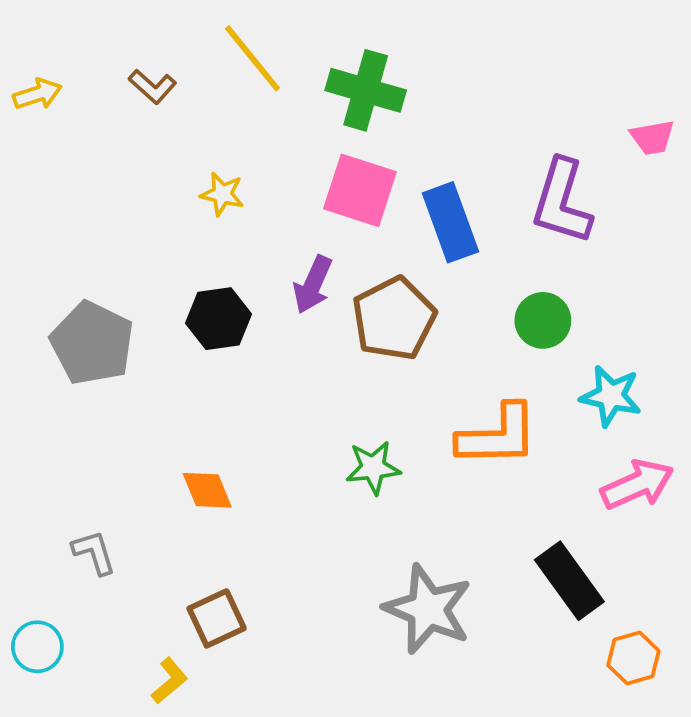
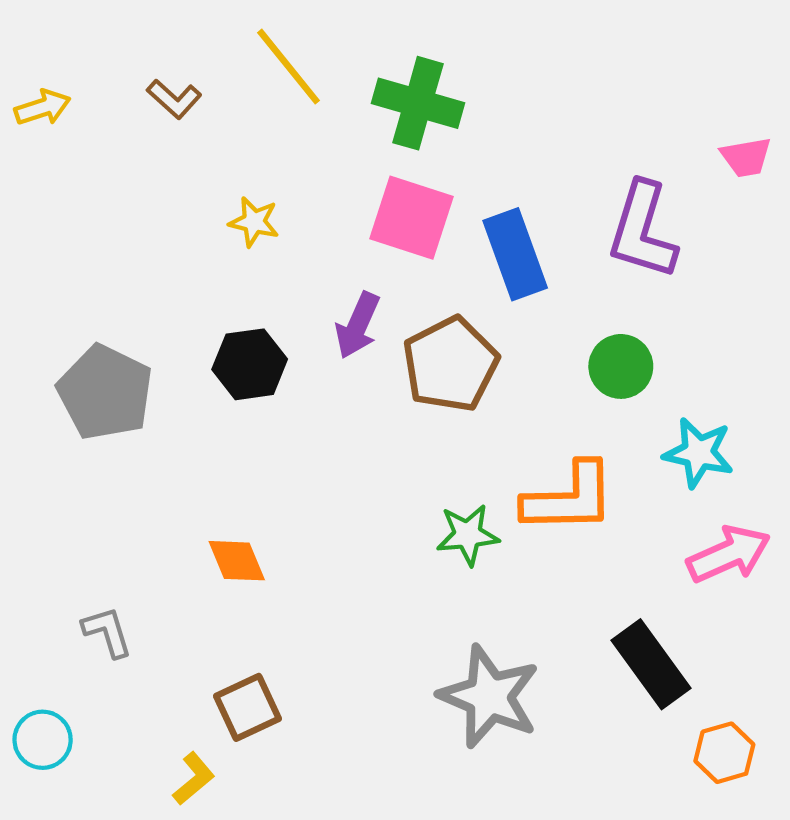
green star: (373, 468) -> (468, 535), moved

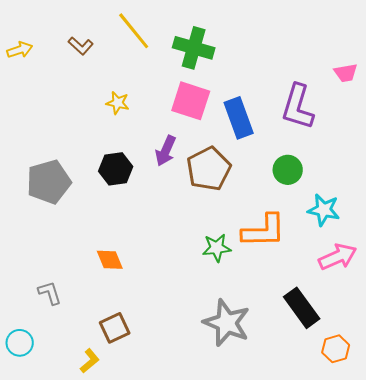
gray pentagon: (105, 392) -> (49, 182), turned 30

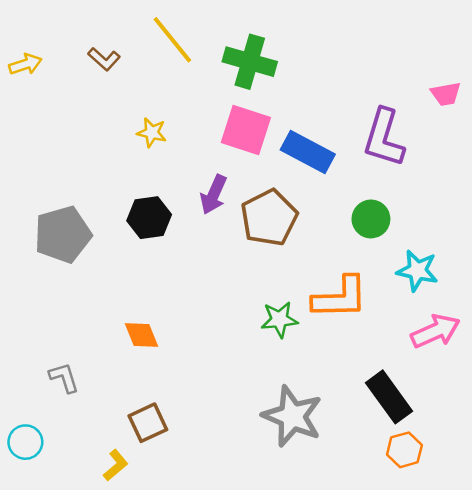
blue rectangle: (239, 118) -> (308, 152), turned -42
orange hexagon: (336, 349) -> (404, 450), moved

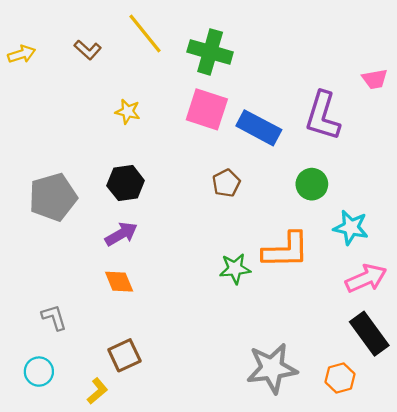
purple arrow: (214, 194) -> (121, 234), moved, turned -144
brown pentagon: (269, 218) -> (226, 183), size x0.6
black rectangle: (389, 397) -> (369, 334), moved
gray star: (292, 416) -> (272, 368), moved, turned -30
cyan circle: (25, 442) -> (39, 372), moved

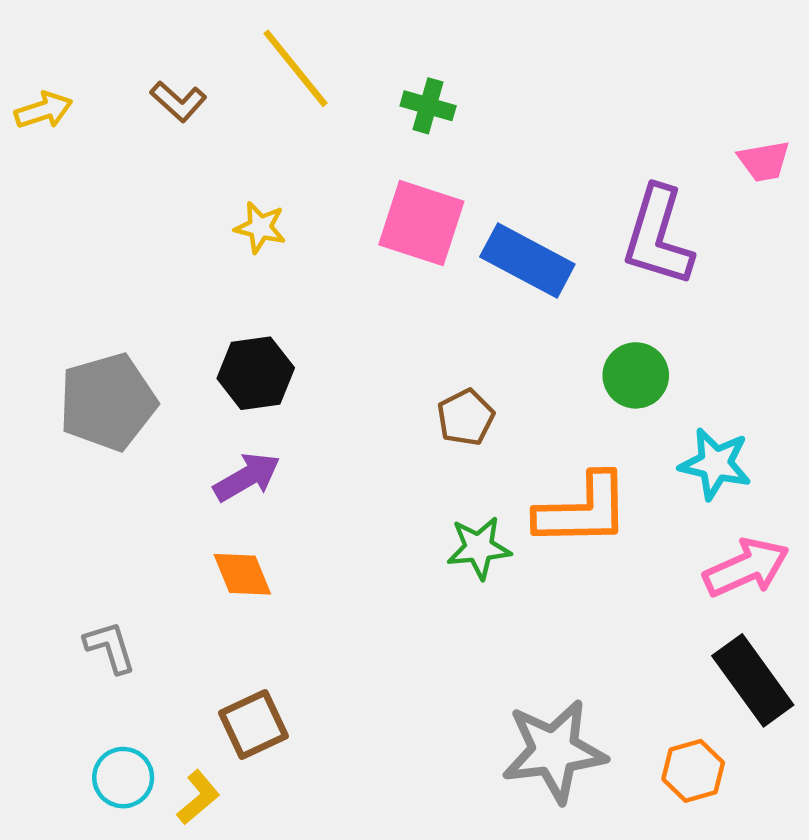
green cross: (210, 52) -> (428, 106), size x0.6
brown pentagon: (226, 183) -> (466, 417), moved
cyan circle: (39, 372) -> (123, 778), moved

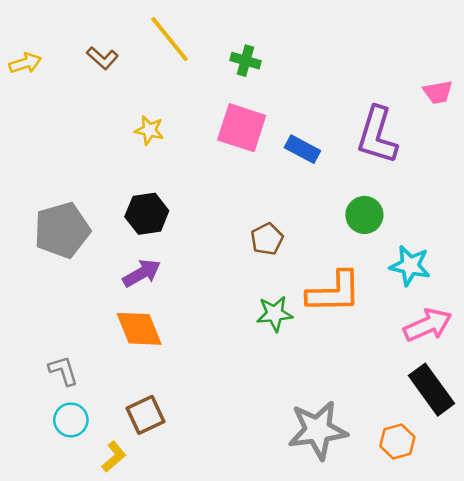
blue rectangle: (527, 261) -> (302, 149), size x0.7
orange diamond: (242, 574) -> (139, 329), size x1.4
cyan circle: (123, 778) -> (71, 420), moved

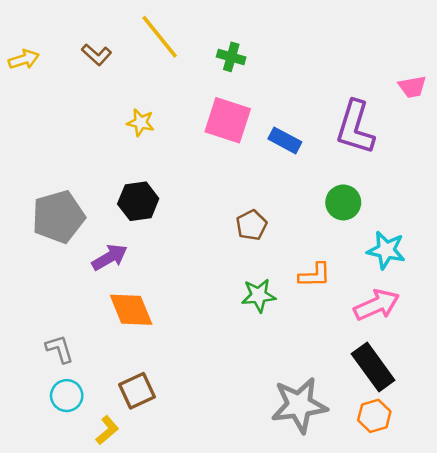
purple arrow: (142, 273) -> (110, 257), moved
orange L-shape: (334, 292) -> (315, 275), size x0.6
pink arrow: (428, 325) -> (377, 305), moved
black rectangle: (432, 390) -> (373, 367), moved

